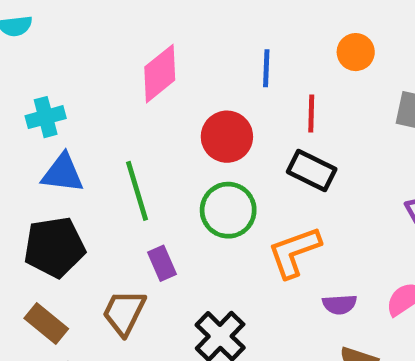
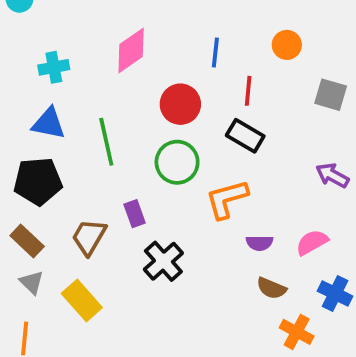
cyan cross: (46, 117) -> (54, 67), moved
purple rectangle: (162, 263) -> (135, 214), moved

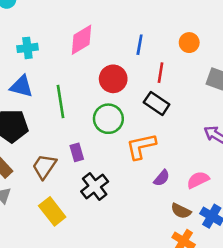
purple semicircle: (259, 243) -> (162, 178), turned -54
brown semicircle: (271, 288) -> (181, 211), moved
yellow rectangle: (82, 300) -> (52, 211), moved

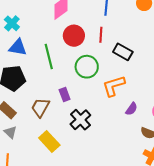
cyan cross: (27, 48) -> (12, 23), moved, turned -35
red line: (161, 73) -> (101, 35), moved
red circle: (113, 79) -> (74, 36), moved

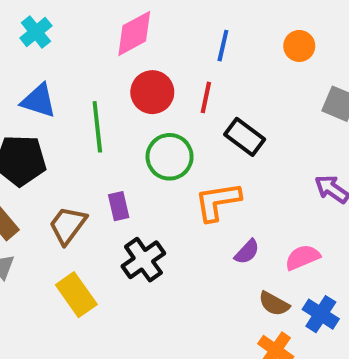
cyan cross: (12, 23) -> (36, 32), moved

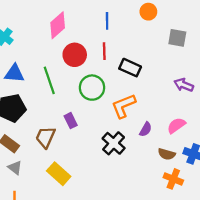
black cross: (143, 260) -> (114, 143), moved

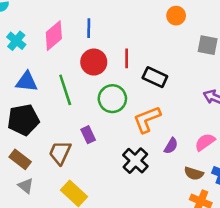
blue line: (107, 21) -> (89, 28), moved
pink diamond: (58, 25) -> (54, 36), moved

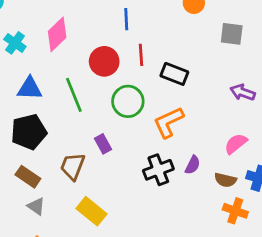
blue line: (89, 28) -> (126, 19), moved
purple semicircle: (171, 146) -> (193, 165), moved
black cross: (135, 161) -> (158, 170), turned 30

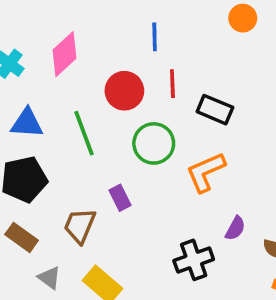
black cross: (158, 170) -> (194, 260), moved
gray triangle: (36, 206) -> (49, 278), moved

